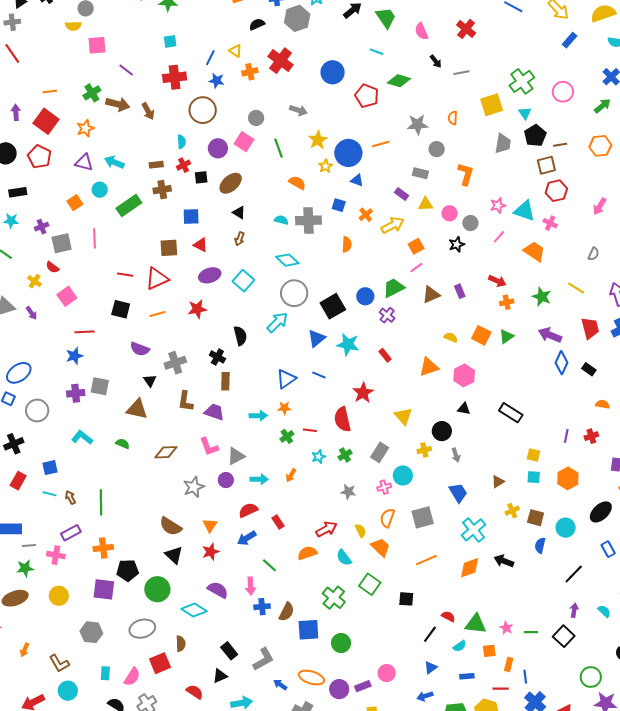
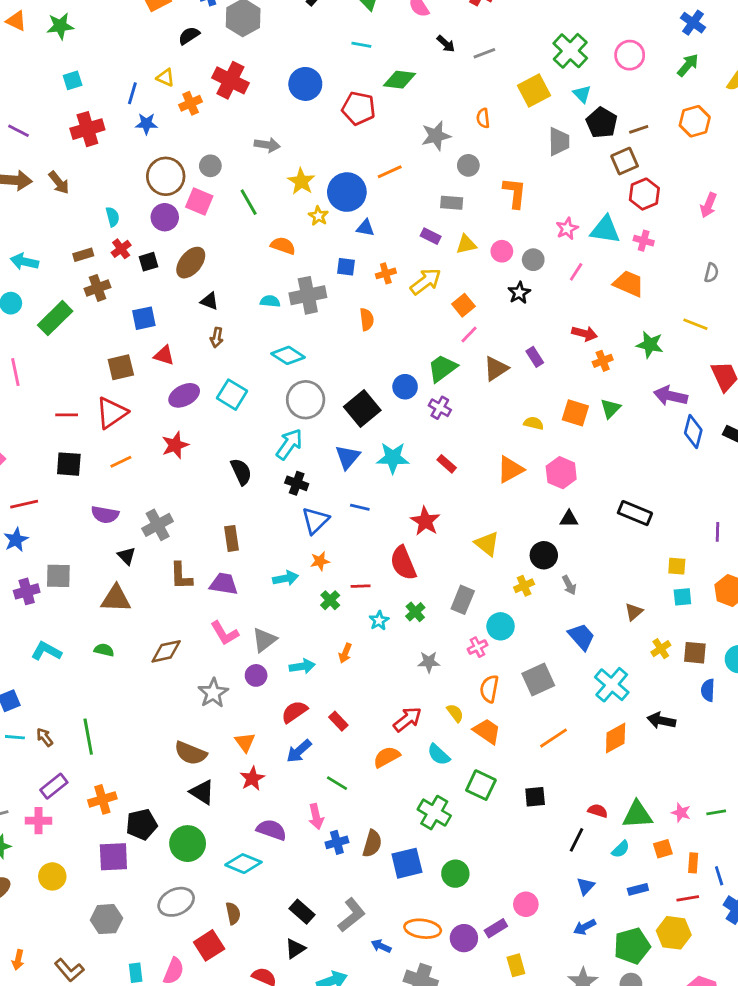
brown circle: (203, 110) -> (166, 176), moved
orange cross: (366, 215) -> (386, 273), turned 32
black cross: (217, 357) -> (297, 483), moved

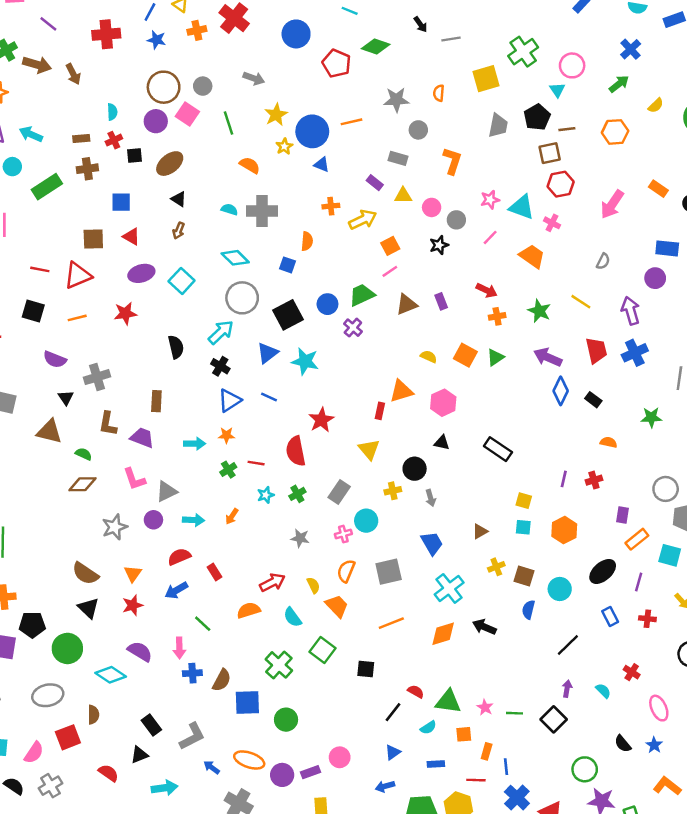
cyan triangle: (582, 94) -> (557, 90), moved
pink arrow: (708, 205) -> (612, 204), size x1.4
blue square: (346, 267) -> (287, 265), moved
red rectangle: (447, 464) -> (380, 411), moved, turned 49
green semicircle: (104, 650) -> (84, 454), moved

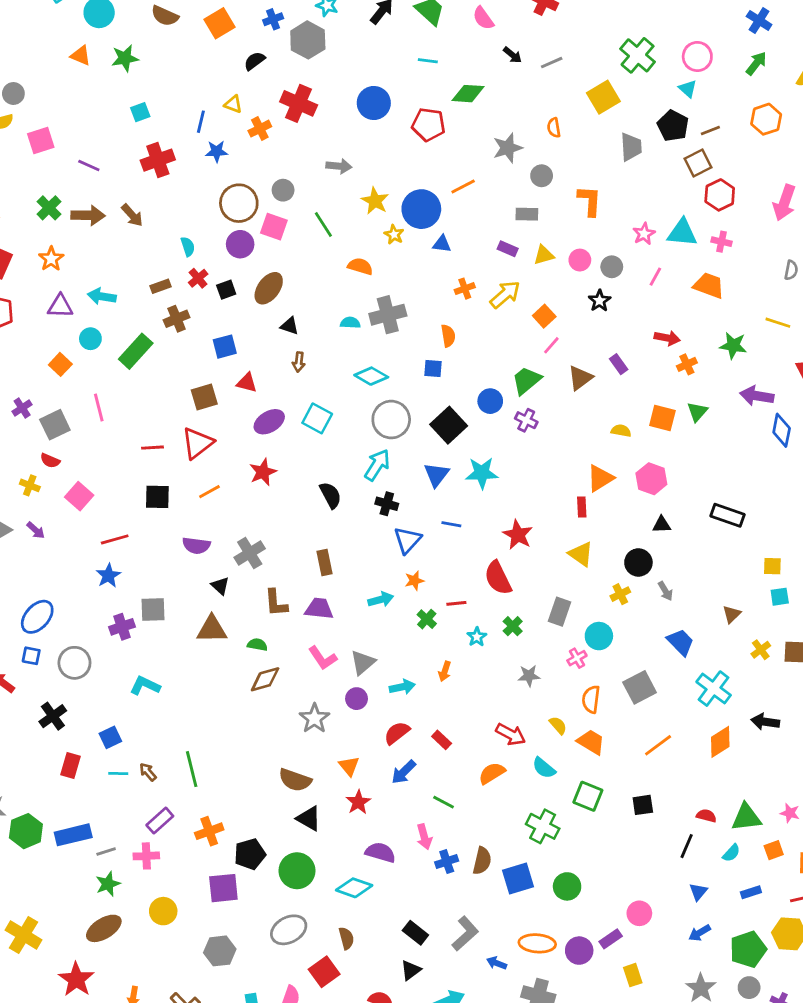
red arrow: (272, 582) -> (511, 734), turned 70

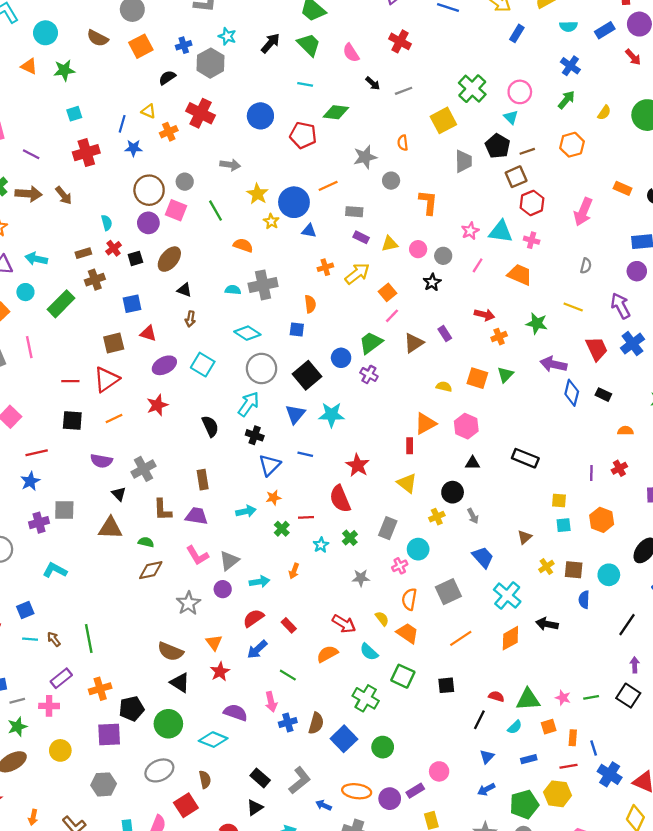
gray rectangle: (527, 214) -> (354, 212), moved
blue square: (518, 879) -> (344, 739), turned -30

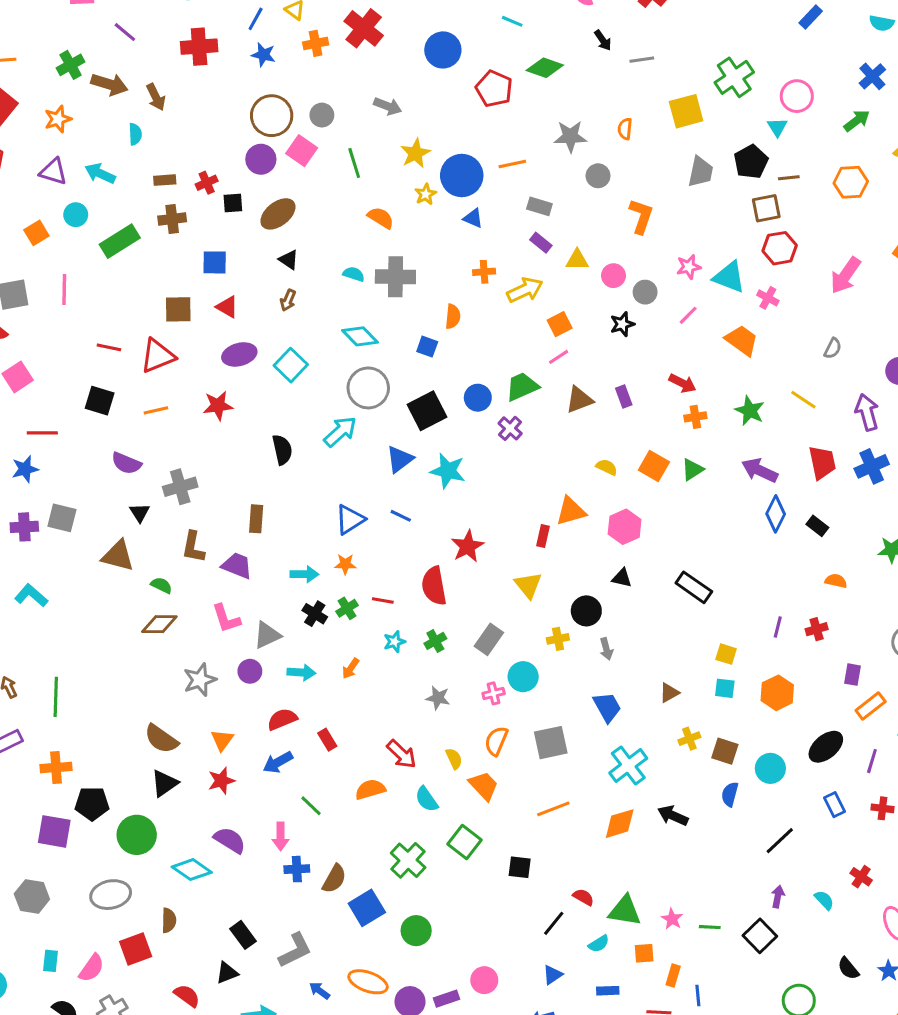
cyan semicircle: (107, 223) -> (135, 134), moved
black cross: (255, 435) -> (315, 614), moved
black triangle: (180, 683) -> (164, 783), turned 40

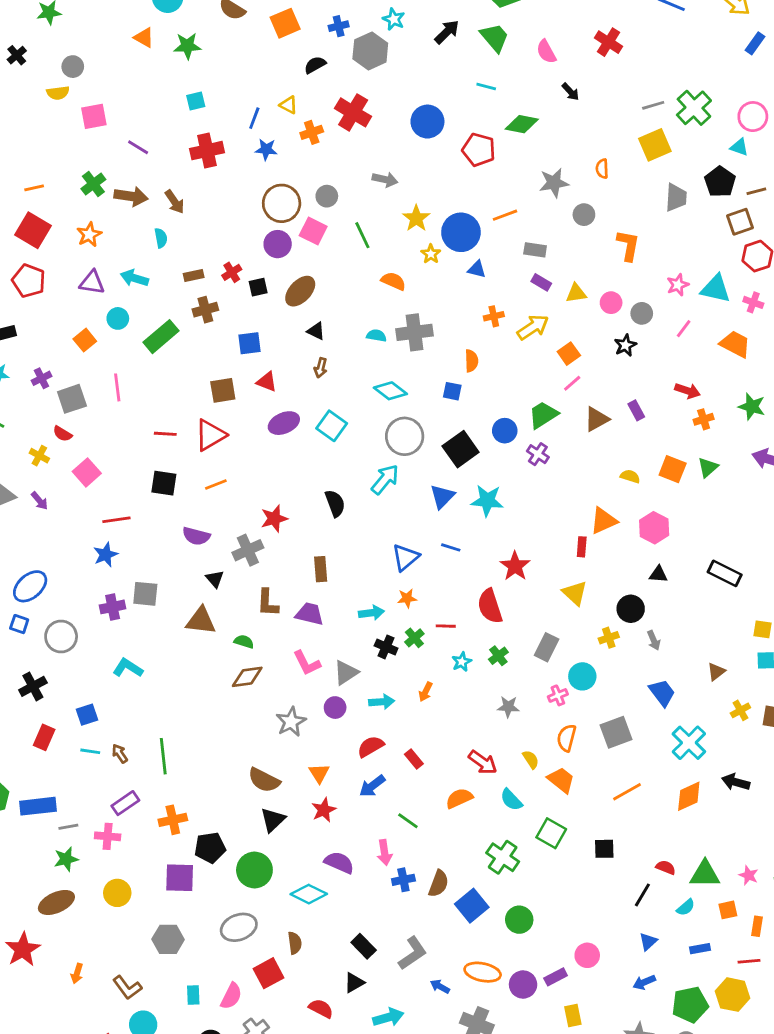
gray line: (642, 60) -> (653, 105), moved
cyan triangle: (777, 127) -> (739, 147), turned -30
red star: (218, 406) -> (274, 519), moved

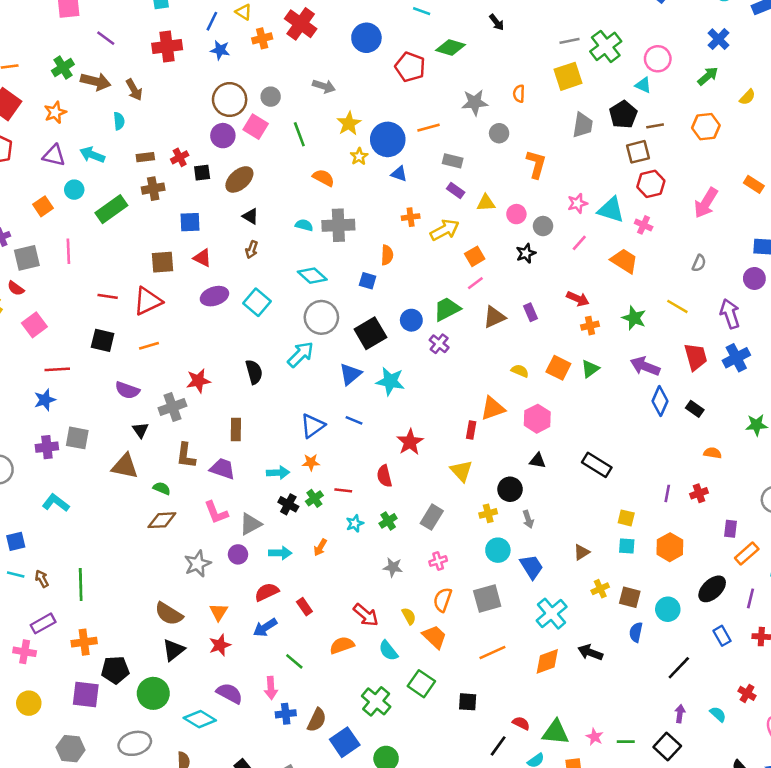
red semicircle: (490, 606) -> (384, 476), size x0.7
cyan circle: (582, 676) -> (498, 550), moved

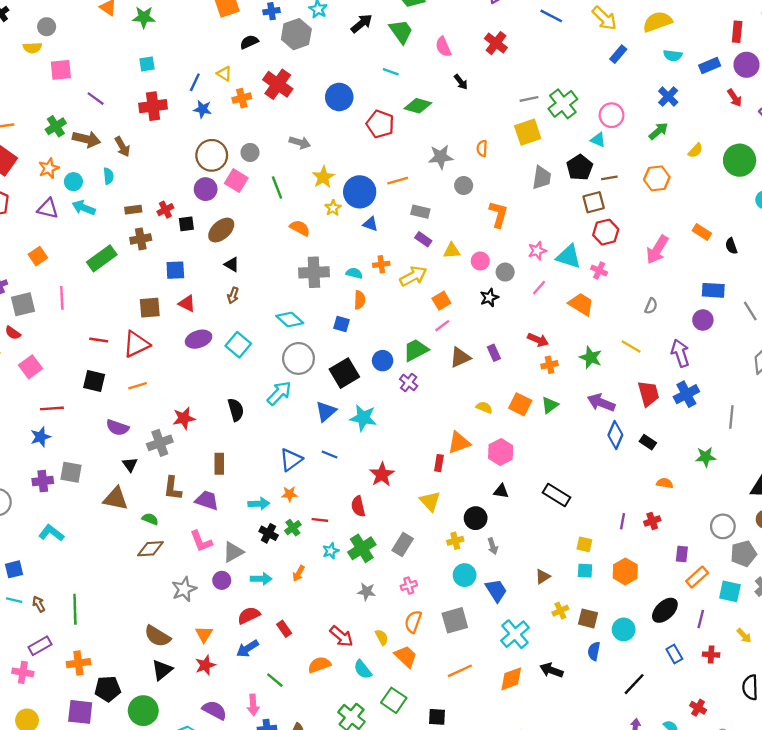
cyan circle: (74, 190) -> (73, 182), moved
cyan semicircle: (304, 225) -> (354, 273), moved
green cross: (388, 521) -> (362, 548), size x1.6

